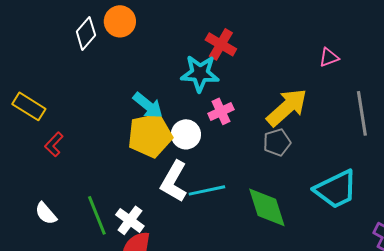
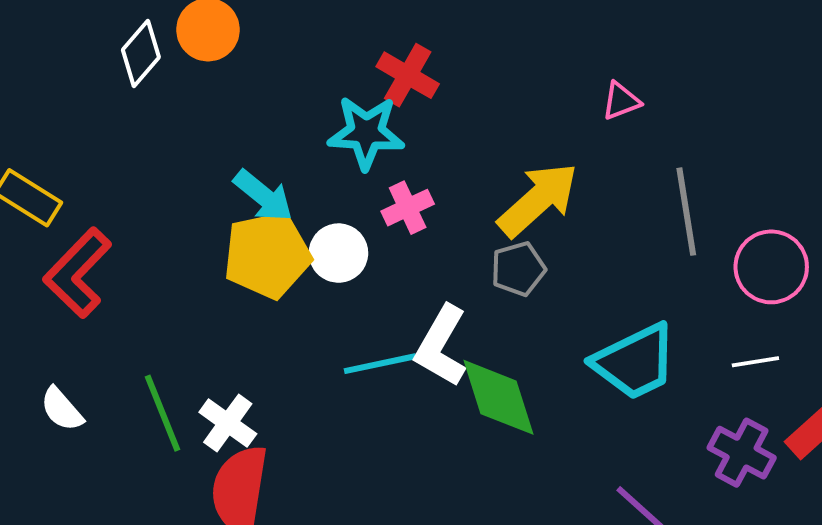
red L-shape: (54, 144) -> (78, 273), size x1.8
white L-shape: (174, 181) -> (441, 346), moved

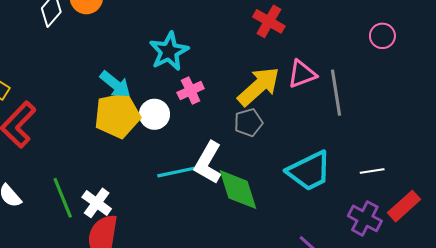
red cross: (408, 75) -> (269, 21), moved
pink triangle: (621, 101) -> (302, 74), moved, size x1.4
cyan star: (366, 133) -> (169, 51), turned -30
pink circle: (771, 267) -> (382, 36), moved, size x0.7

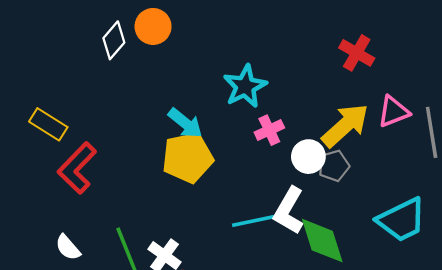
white circle: (154, 114) -> (308, 157), moved

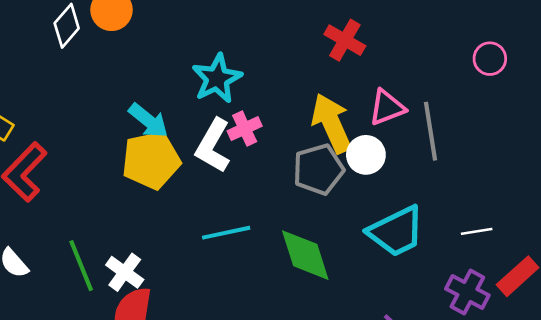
yellow arrow: (345, 125) -> (332, 123), turned -72
white circle: (308, 157) -> (366, 155), moved
gray pentagon: (334, 166) -> (318, 169), size x1.4
white L-shape: (289, 211) -> (213, 146), moved

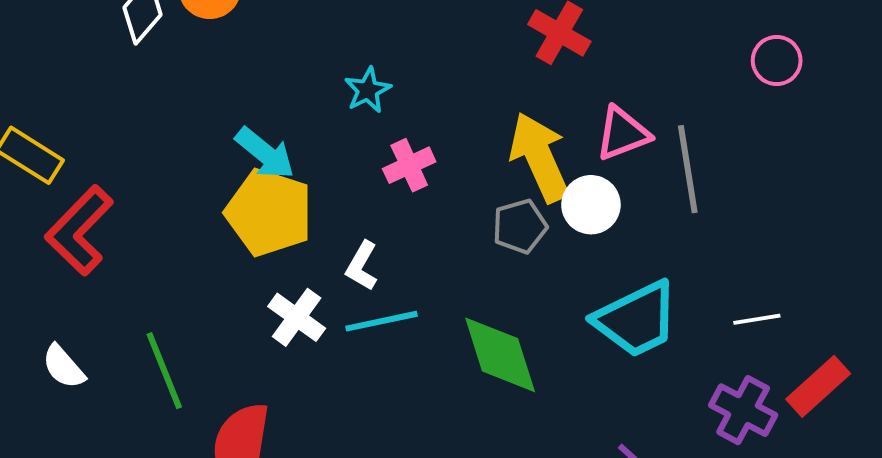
cyan star: (217, 78) -> (368, 90), size x0.6
white L-shape: (213, 146) -> (362, 266), moved, size x0.6
yellow pentagon: (151, 160) -> (269, 213), turned 30
gray pentagon: (318, 169) -> (520, 226), size x0.7
white cross: (125, 272) -> (297, 317), moved

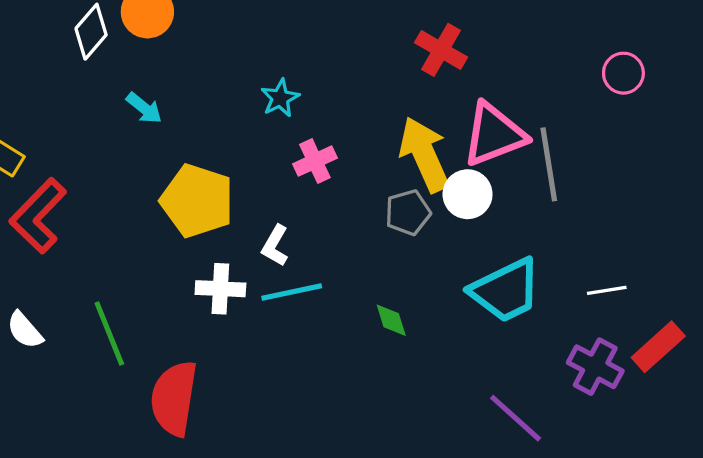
pink triangle: (623, 134) -> (494, 135), size x1.4
cyan arrow: (265, 153) -> (144, 108), moved, size x0.7
white cross: (297, 317) -> (220, 289), turned -33
green diamond: (500, 355) -> (391, 320), size x0.5

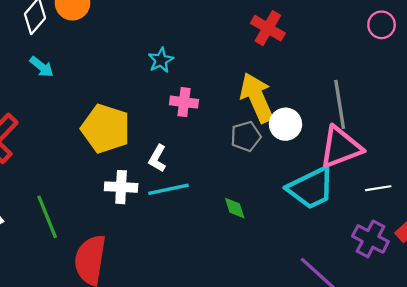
pink circle: (623, 73) -> (382, 25), moved
cyan arrow: (144, 108) -> (42, 67), moved
pink triangle: (494, 135) -> (341, 147), moved
pink cross: (315, 161) -> (184, 102), turned 32

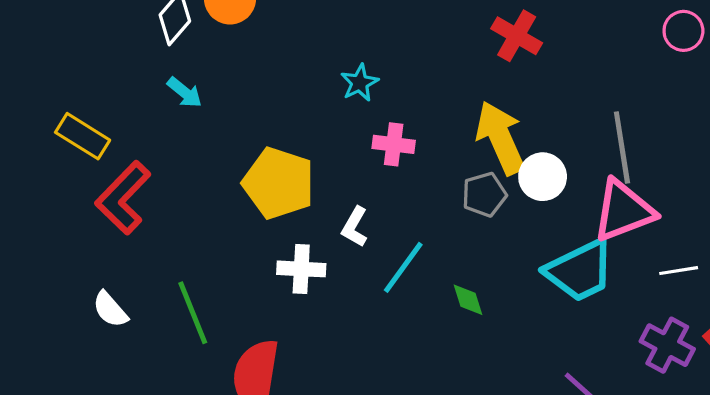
cyan line: (169, 189) -> (403, 267), moved, turned -42

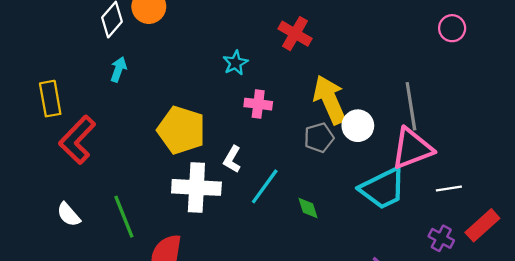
red cross: (517, 36) -> (295, 34), moved
cyan arrow: (185, 92) -> (118, 69), turned -110
yellow rectangle: (83, 136) -> (50, 99), turned 48
white cross: (301, 269) -> (196, 187), size x1.5
purple cross: (667, 345) -> (441, 238), size x0.7

